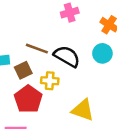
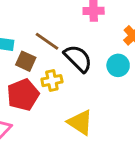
brown square: (23, 70) -> (26, 61), turned 36
yellow cross: (50, 81) -> (52, 81), turned -30

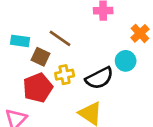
black semicircle: (78, 58) -> (99, 78), moved, turned 108

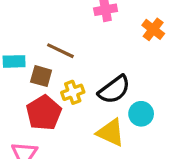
cyan circle: (126, 61) -> (141, 114), moved

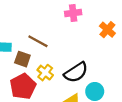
yellow cross: (73, 92) -> (45, 73), turned -35

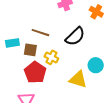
black semicircle: (76, 72) -> (75, 36), moved

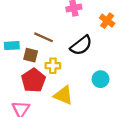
yellow cross: (51, 57) -> (53, 66), turned -32
yellow triangle: (78, 79) -> (63, 95), moved

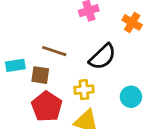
yellow cross: (53, 66) -> (84, 90), moved

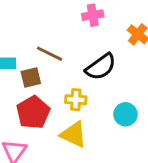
brown square: (40, 75) -> (31, 77), turned -30

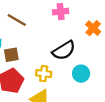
brown line: (50, 54) -> (17, 20), moved
cyan circle: (125, 114) -> (81, 74), moved

